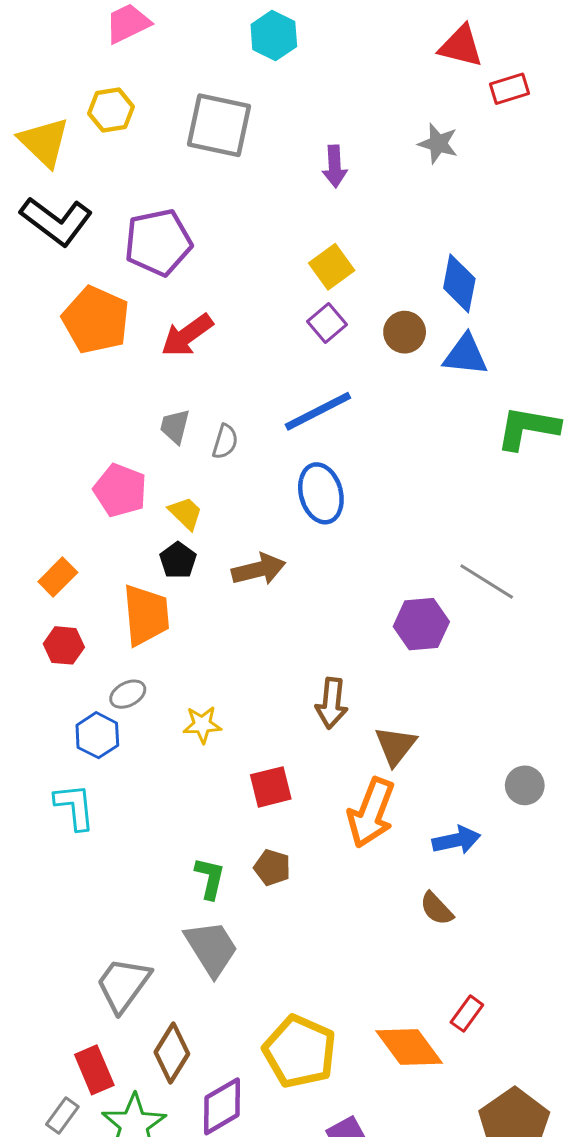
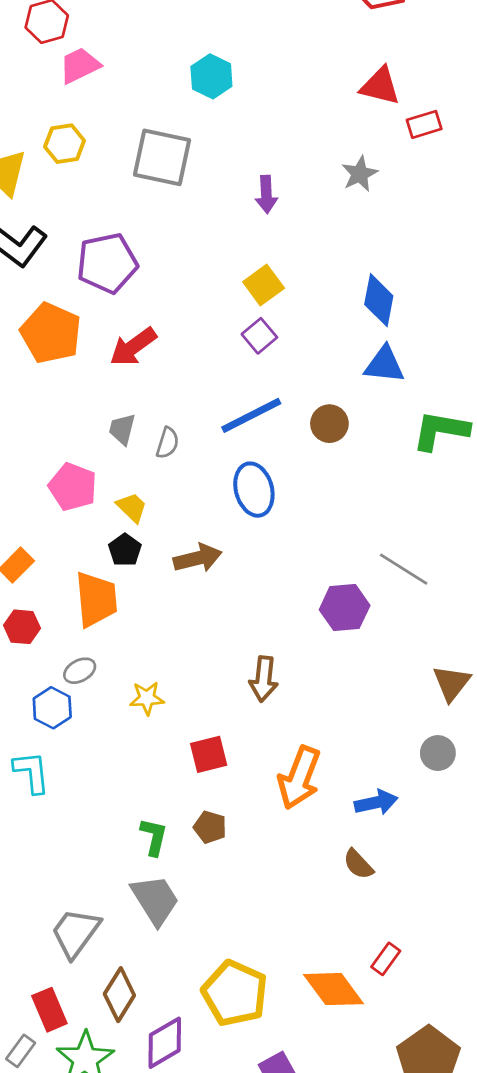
gray star: (438, 144) -> (360, 174), turned 30
brown circle: (405, 332) -> (329, 424), moved
brown triangle: (395, 746) -> (452, 683), moved

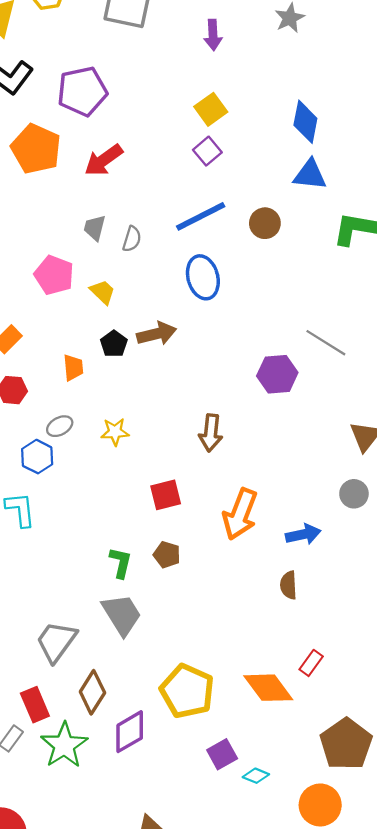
black pentagon: (125, 550) -> (114, 344), moved
orange trapezoid: (96, 599) -> (73, 368), size x0.6
yellow star: (147, 698) -> (115, 432), moved
brown semicircle: (358, 864) -> (289, 585), turned 40

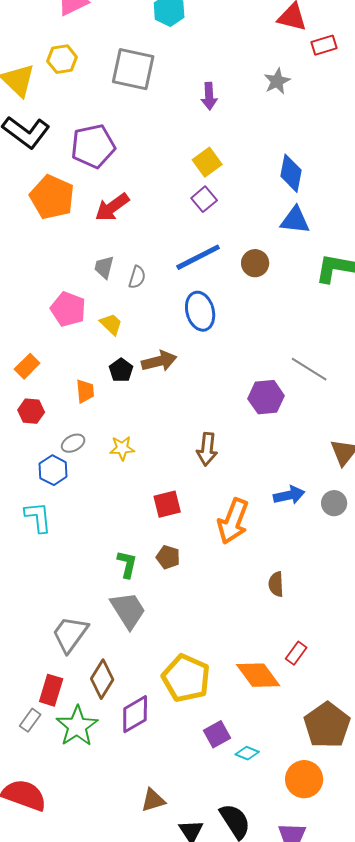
blue arrow: (303, 534) -> (289, 495), moved
red rectangle: (35, 705) -> (51, 690), turned 40

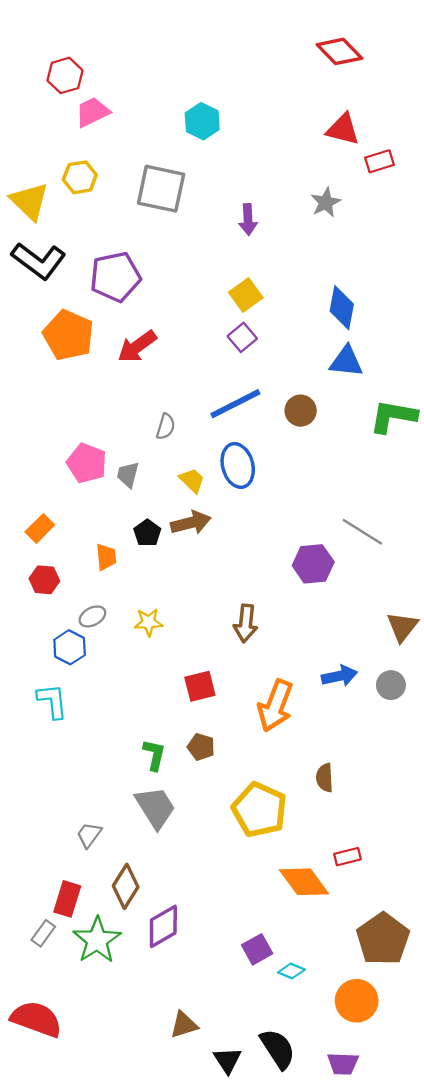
gray trapezoid: (104, 267) -> (128, 475), moved
yellow trapezoid: (111, 324) -> (192, 480), moved
gray trapezoid: (70, 634) -> (89, 835), size x0.6
red rectangle: (296, 653) -> (347, 857), turned 40
yellow pentagon: (186, 678) -> (259, 810), moved

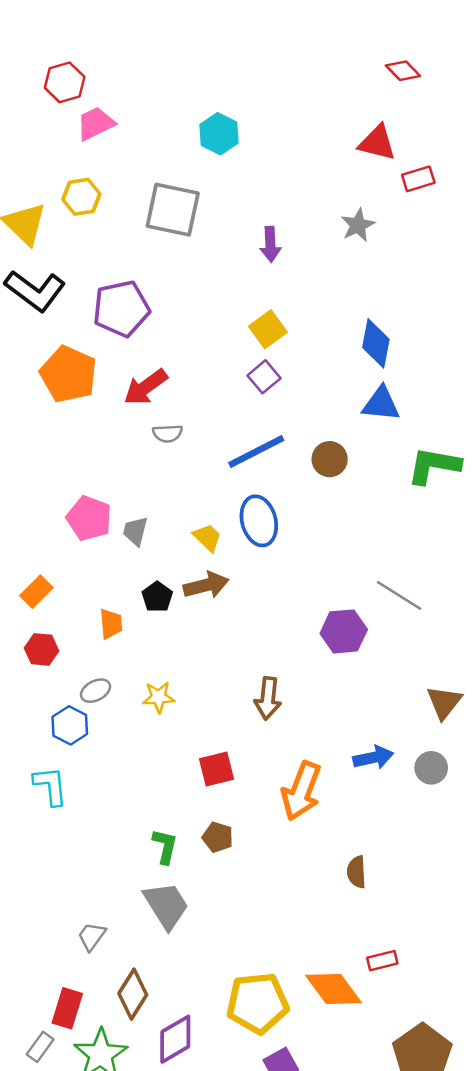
red diamond: (339, 51) -> (403, 71), moved, size x0.7
gray semicircle: (166, 427) -> (168, 433), moved, turned 70
yellow pentagon: (259, 810) -> (258, 1003), moved, turned -30

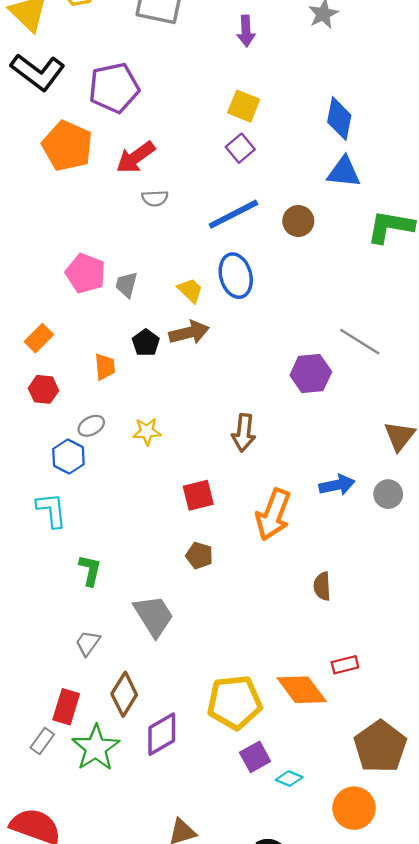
yellow square: (268, 329) -> (244, 106), turned -32
green L-shape: (165, 846) -> (90, 570), moved

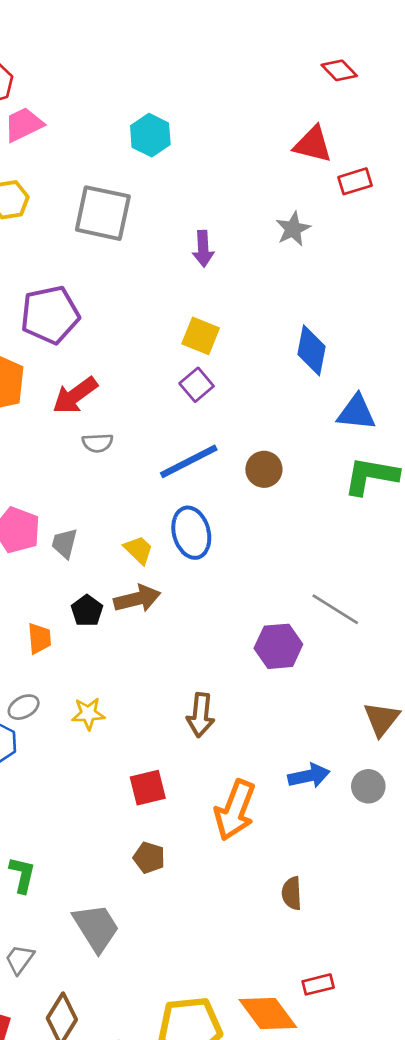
blue triangle: (344, 172) -> (356, 412), moved

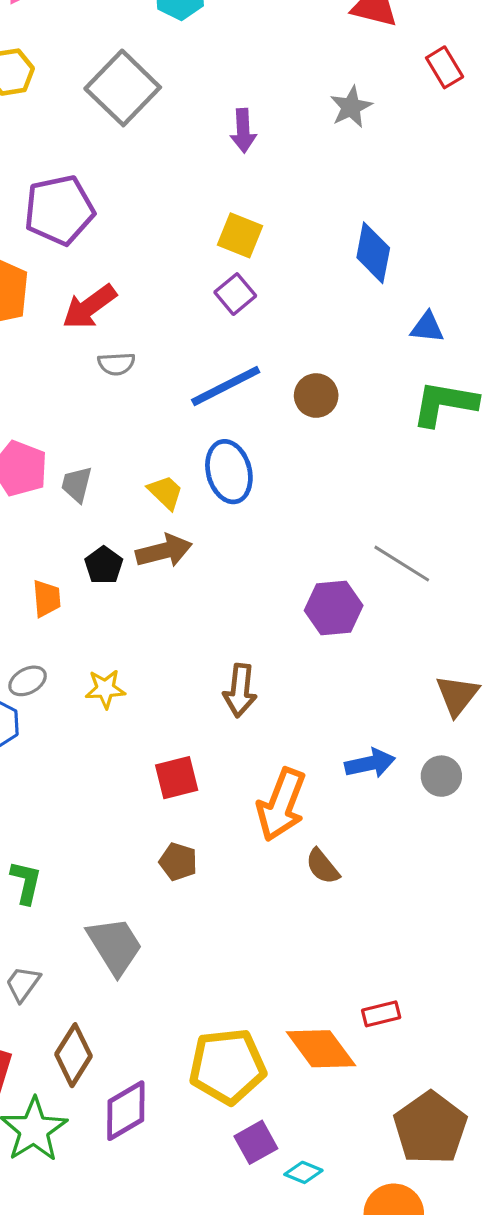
red rectangle: (355, 181) -> (445, 67), moved, turned 76
gray square: (103, 213) -> (123, 88), turned 32
blue triangle: (356, 412) -> (427, 327), size x0.7
brown semicircle: (292, 893) -> (322, 866), moved, turned -36

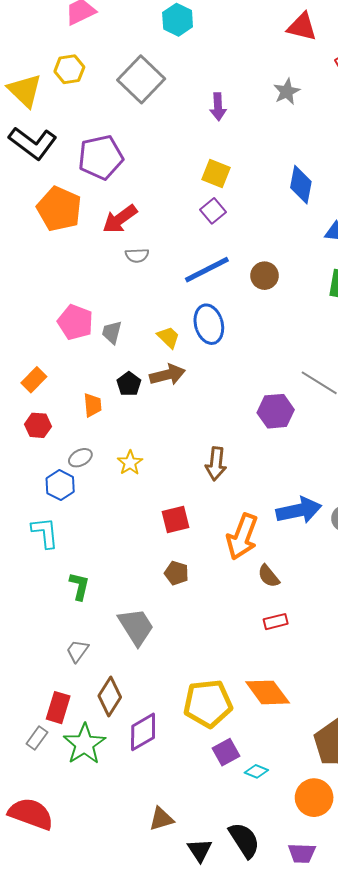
yellow star: (105, 689) -> (130, 463), turned -30
blue arrow: (370, 763) -> (299, 510), size x1.4
red rectangle: (381, 1014) -> (276, 622), moved

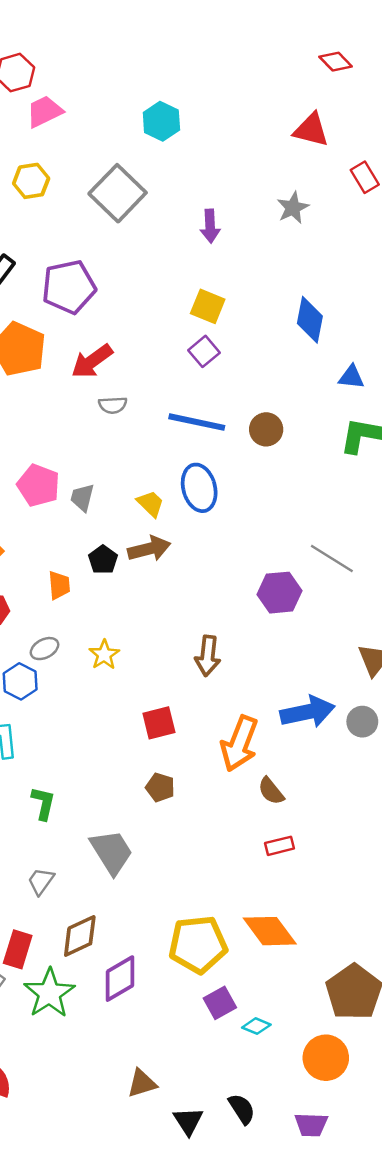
blue line: (207, 270) -> (197, 422), turned 39
brown diamond: (110, 696) -> (80, 936), turned 33
black semicircle: (244, 840) -> (242, 1109), size x0.7

